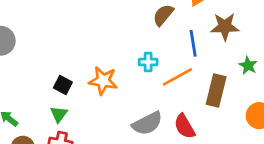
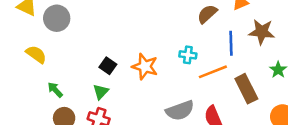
brown rectangle: (216, 90) -> (246, 89), turned -48

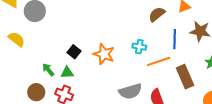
green arrow: (55, 90) -> (48, 70), moved
green triangle: (101, 92) -> (67, 72), turned 40

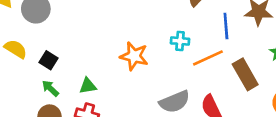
black square: (74, 52) -> (49, 60), moved
green arrow: (48, 70) -> (50, 88), moved

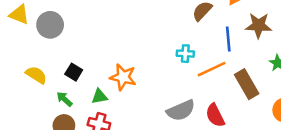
yellow semicircle: (16, 49) -> (36, 75), moved
orange star: (134, 56) -> (123, 77), moved
black square: (49, 60) -> (74, 72), moved

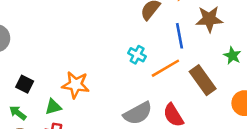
cyan cross: (185, 54) -> (137, 55), turned 30

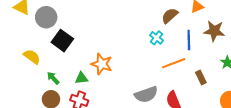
cyan cross: (137, 55) -> (156, 38), moved
brown rectangle: (203, 80) -> (201, 77), size x0.6
black square: (25, 84) -> (62, 41), moved, size x1.5

